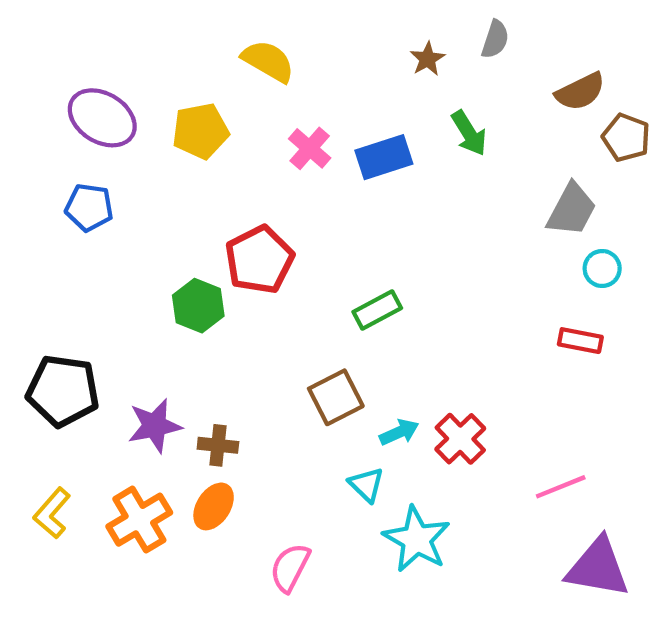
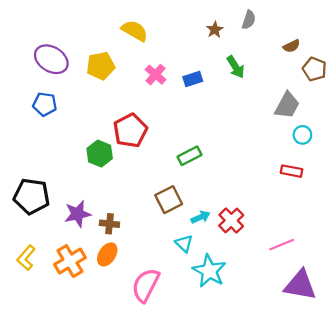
brown semicircle: (580, 92) -> (292, 46), size x0.7
blue rectangle: (384, 157) -> (193, 79), size x0.7
pink semicircle: (290, 568) -> (146, 285), size x1.4

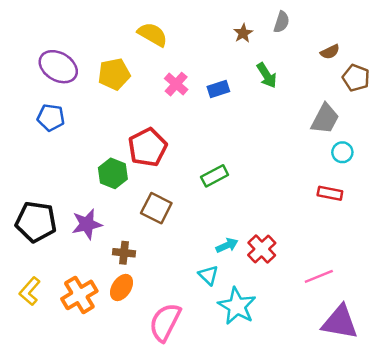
brown square: (169, 200) -> (156, 208), moved, turned -36
purple star: (78, 214) -> (87, 224), moved

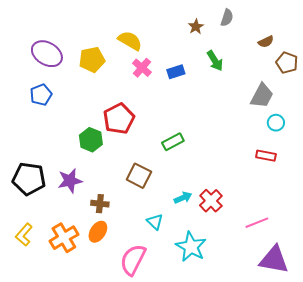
yellow semicircle: (153, 34) -> (130, 41), moved
blue pentagon: (51, 118) -> (41, 95), turned -30
brown square: (156, 208) -> (139, 176), moved
cyan triangle: (208, 275) -> (155, 222), moved

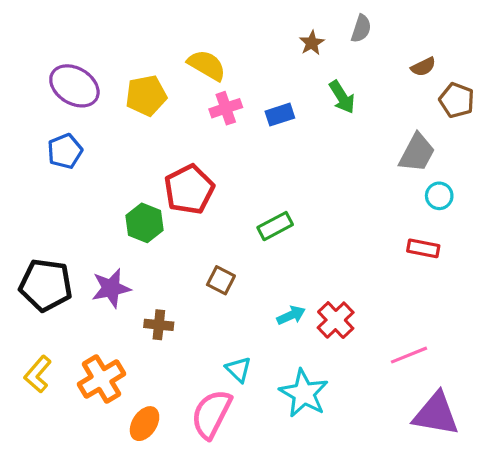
pink cross: (142, 68) -> (226, 108), turned 30
brown square: (139, 176) -> (221, 280), size x0.7
cyan triangle: (155, 222) -> (238, 369), moved
orange ellipse: (98, 232) -> (145, 424), moved

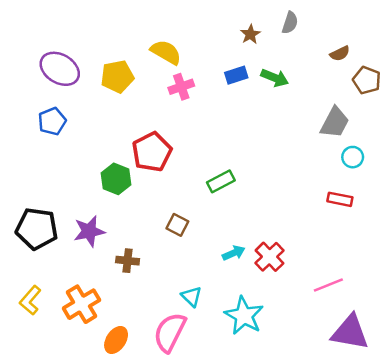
green arrow: (342, 97) -> (275, 78), turned -36
blue rectangle: (280, 115) -> (236, 75), moved

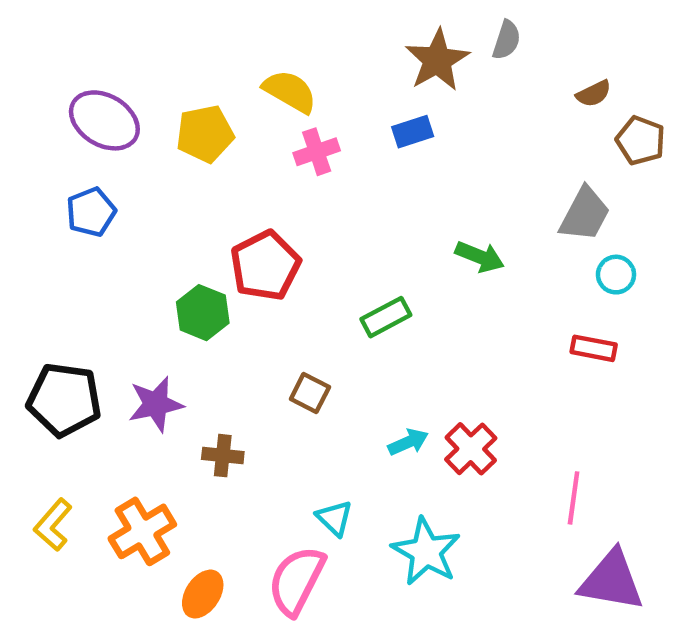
brown star: (250, 34) -> (437, 60), size x1.8
green arrow: (275, 78) -> (480, 257), moved
pink line: (328, 285) -> (574, 498), turned -60

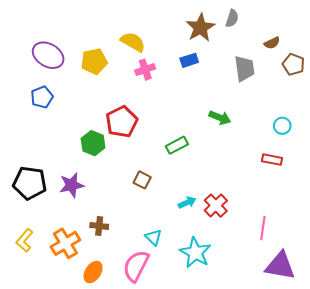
gray trapezoid: (585, 214) -> (244, 69), moved, turned -36
brown cross: (223, 456) -> (99, 226), moved

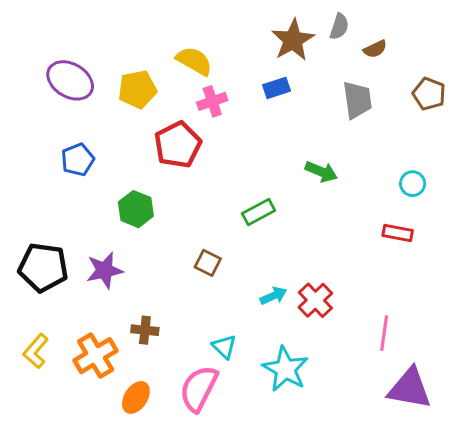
brown semicircle: (272, 43) -> (375, 49), moved
blue pentagon: (42, 97) -> (78, 160), moved
red pentagon: (122, 122) -> (178, 145), moved

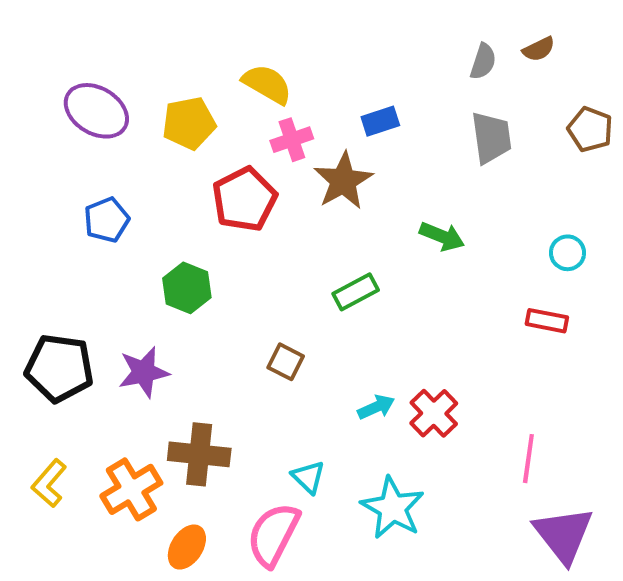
gray semicircle: (339, 27) -> (483, 61), moved
brown star: (293, 40) -> (343, 181), moved
brown semicircle: (375, 49) -> (539, 49), moved
brown cross: (145, 330) -> (199, 454), size x1.6
purple triangle: (410, 388) -> (563, 535), turned 42

